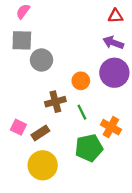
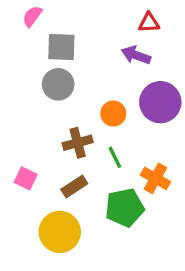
red triangle: (116, 16) -> (149, 23), moved
gray square: (22, 40) -> (61, 47), moved
purple arrow: (113, 43) -> (136, 55), moved
brown rectangle: (40, 133) -> (74, 187), moved

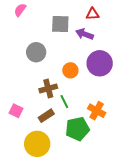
gray square: (61, 47) -> (60, 24), moved
green line: (115, 157) -> (64, 102), moved

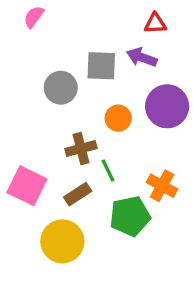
gray square: (60, 24) -> (101, 66), moved
pink square: (16, 111) -> (27, 186), size x1.6

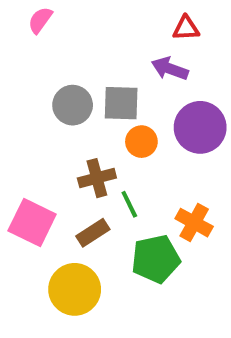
gray square: (101, 66) -> (121, 103), moved

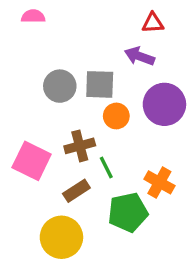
pink semicircle: (40, 20) -> (33, 16), turned 55
pink square: (32, 223) -> (32, 161), moved

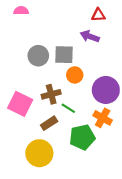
purple circle: (164, 104) -> (106, 90), moved
green line: (106, 167) -> (68, 108), turned -32

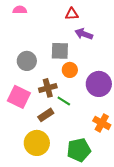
red triangle: (98, 15) -> (72, 14), moved
gray circle: (38, 56) -> (27, 61), moved
orange cross: (103, 118) -> (102, 123), moved
green pentagon: (82, 137) -> (79, 150), moved

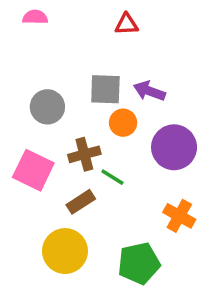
purple arrow: (84, 34) -> (149, 91), moved

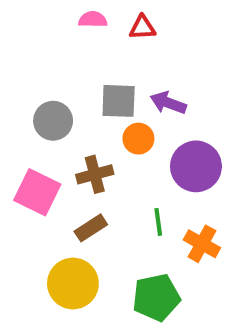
pink semicircle: (35, 17) -> (93, 20), moved
green line: (112, 177) -> (158, 222), moved, turned 50

